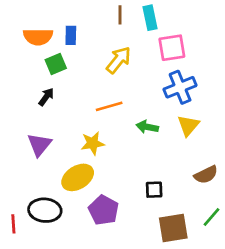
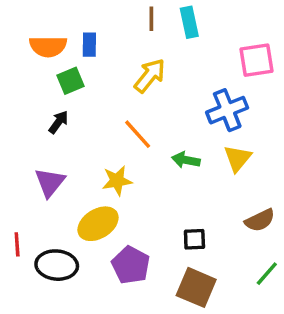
pink square: (172, 48) -> (256, 60), moved
orange line: (109, 106) -> (138, 134), turned 64
red line: (13, 224) -> (17, 244), moved
brown square: (173, 228) -> (196, 287), moved, turned 32

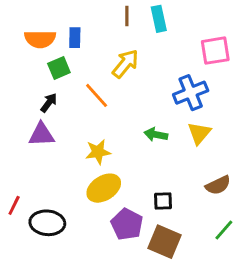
orange line: (138, 134) -> (97, 95), moved
purple triangle: (50, 182) -> (42, 135), moved, turned 48
yellow ellipse: (98, 224) -> (104, 188), moved
red line: (17, 244) -> (14, 205), turned 30
purple pentagon: (131, 265) -> (127, 224), moved

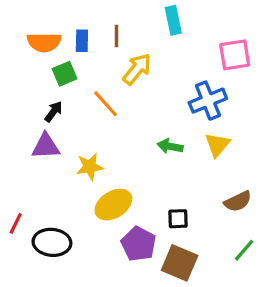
brown line: (127, 16) -> (117, 36), moved
yellow star: (98, 152) -> (90, 167), moved

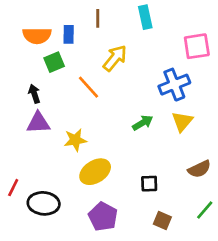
brown line: (117, 36) -> (98, 18), moved
black arrow: (54, 112) -> (34, 94), moved, turned -54
green arrow: (170, 146) -> (143, 123), turned 138
purple pentagon: (139, 244) -> (103, 217), moved
brown square: (180, 263) -> (162, 221), moved, size x0.6

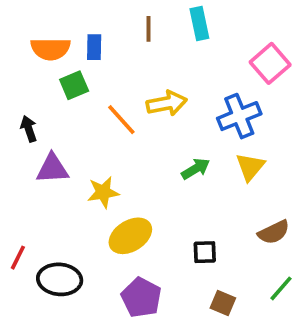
brown line: (98, 18) -> (149, 29), moved
pink square: (197, 46) -> (270, 63), turned -32
yellow arrow: (115, 58) -> (167, 103), moved, turned 40
black arrow: (34, 94) -> (29, 129), moved

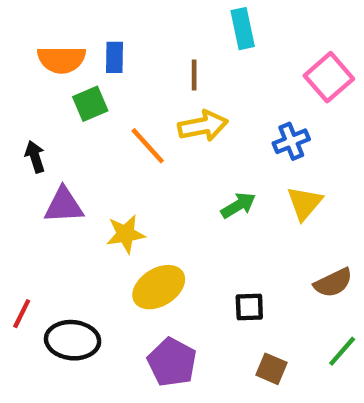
brown line: (149, 29) -> (194, 75), moved
blue cross: (239, 116) -> (291, 141), size x0.7

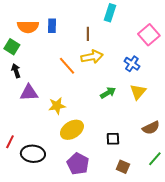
cyan rectangle: (243, 29) -> (110, 13), turned 30
green square: (90, 104) -> (12, 47), moved, turned -35
blue cross: (291, 141) -> (132, 64), turned -35

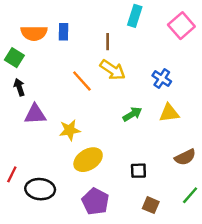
pink square: (149, 35) -> (181, 26), moved
yellow arrow: (92, 57) -> (113, 70), turned 45
yellow triangle: (138, 92) -> (169, 113), turned 42

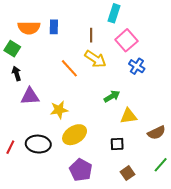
pink square: (181, 26) -> (126, 40), moved
yellow triangle: (169, 113) -> (129, 116), moved
black ellipse: (40, 189) -> (38, 144), moved
brown square: (151, 205) -> (127, 173), turned 32

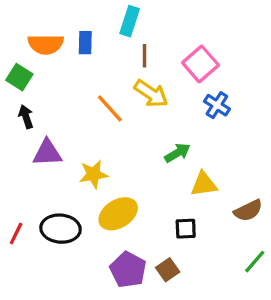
cyan rectangle: (114, 13) -> (130, 21), moved
brown square: (127, 173) -> (168, 270), moved

